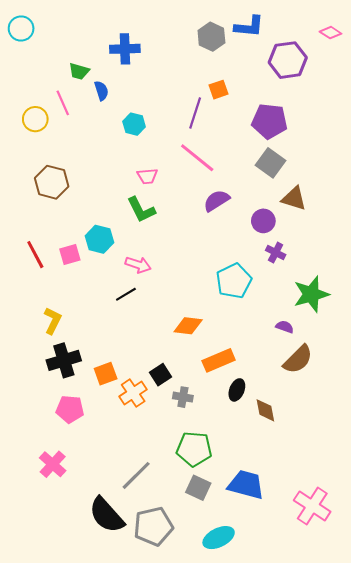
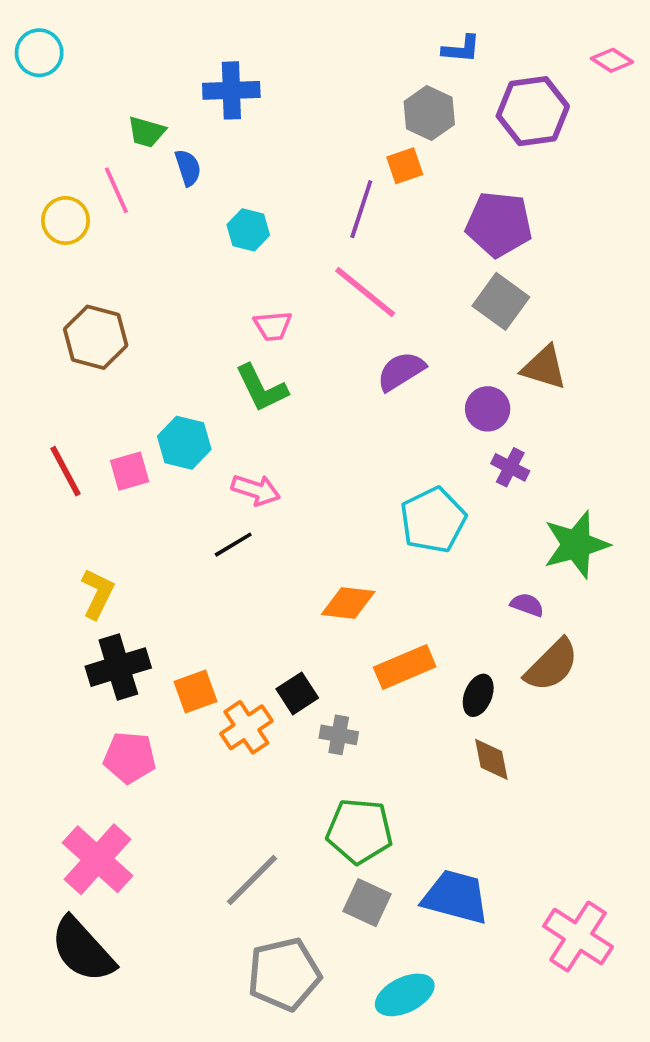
blue L-shape: (249, 26) -> (461, 49), size x0.7
gray hexagon: (211, 37) -> (429, 113), moved
black ellipse: (237, 390) -> (478, 695), moved
pink cross: (53, 464) -> (98, 859), size x1.4
black semicircle: (107, 515) -> (82, 950), moved

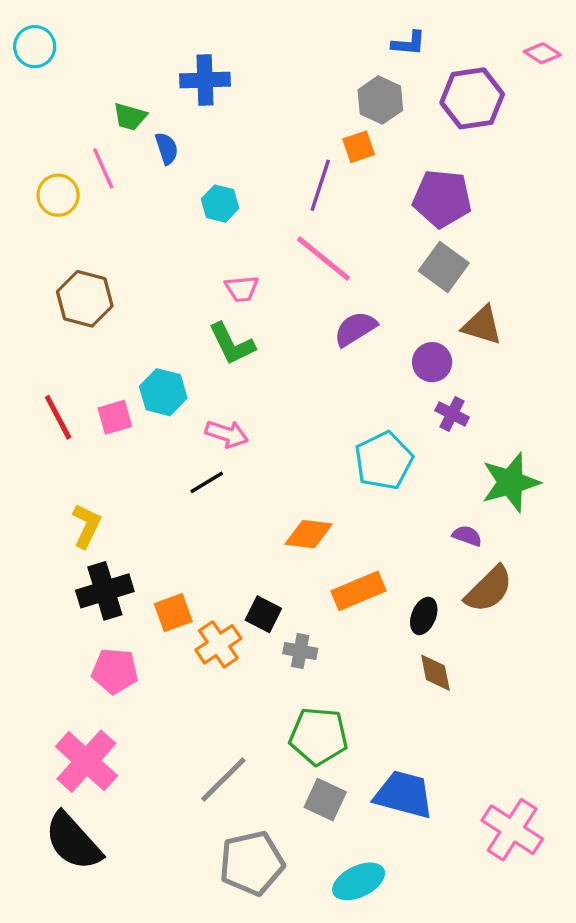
black square: (297, 693) -> (263, 614), turned -30

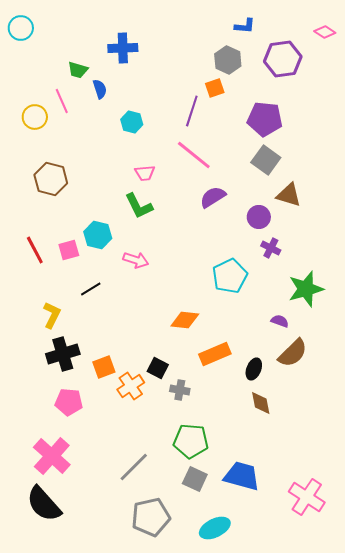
black line: (207, 482) -> (91, 289), moved

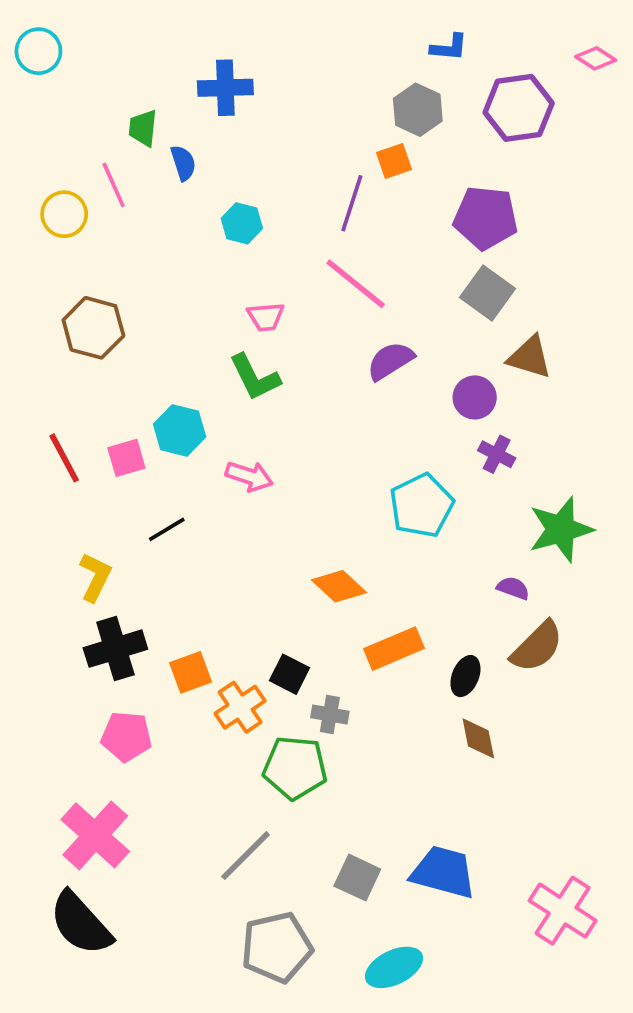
green trapezoid: (78, 70) -> (143, 128), turned 80
orange diamond: (185, 320) -> (339, 586), turned 36
green pentagon: (191, 441) -> (295, 768), moved

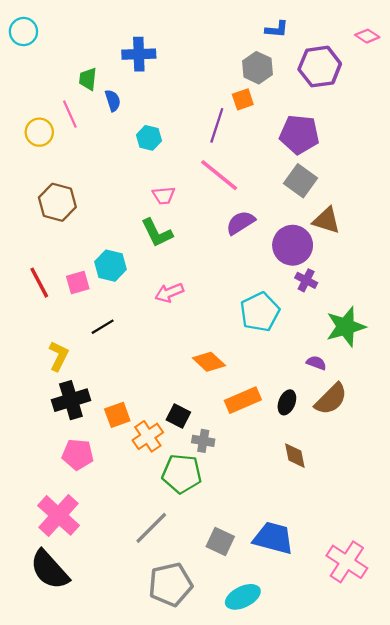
purple circle: (475, 397) -> (293, 245), size x1.5
pink arrow: (249, 476) -> (169, 293), moved, turned 140
black ellipse: (465, 676) -> (287, 402), moved

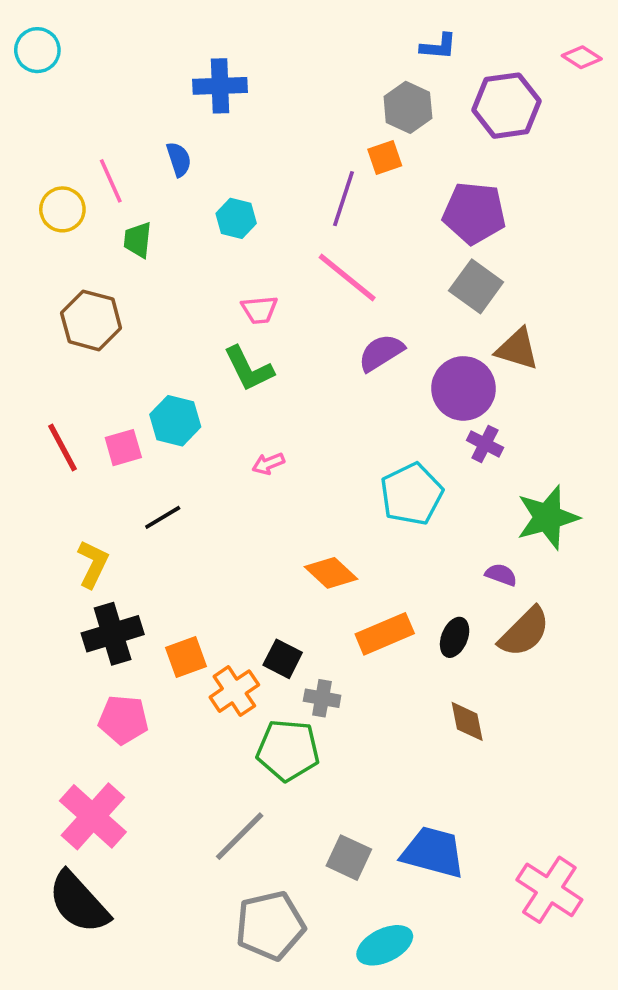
green trapezoid: (88, 79) -> (138, 240), moved
pink arrow: (169, 293) -> (268, 464), size x0.7

